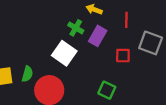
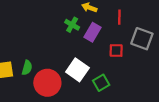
white square: (64, 53) -> (77, 70), moved
green square: (107, 90) -> (101, 83), turned 35

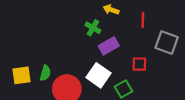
purple rectangle: (93, 32) -> (109, 46), moved, turned 30
red square: (116, 51) -> (139, 64), moved

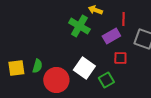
green cross: (93, 28) -> (79, 26), size x1.5
purple rectangle: (109, 46) -> (111, 36), moved

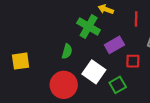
purple rectangle: (111, 36) -> (114, 45), moved
green semicircle: (37, 66) -> (67, 51), moved
yellow square: (16, 68) -> (21, 61), moved

